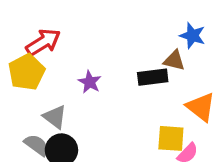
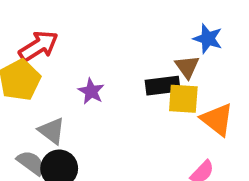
brown triangle: (174, 60) -> (187, 67), turned 40
yellow square: (171, 138) -> (183, 99), moved

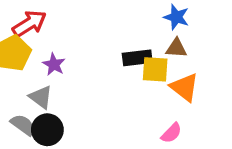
brown triangle: (187, 67) -> (176, 48), moved, turned -50
purple star: (91, 91) -> (54, 64), moved

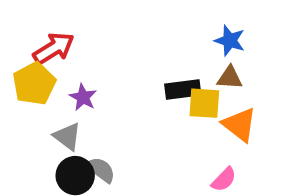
gray semicircle: (23, 125) -> (101, 170), moved

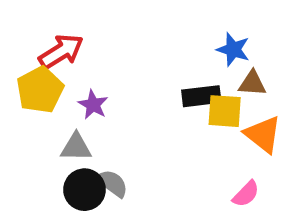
blue star: (230, 41) -> (233, 49), moved
gray triangle: (67, 136) -> (76, 147), turned -36

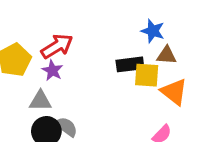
red arrow: (61, 52) -> (57, 46), moved

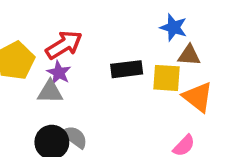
black rectangle: (130, 64) -> (127, 69), moved
gray triangle: (40, 101) -> (50, 92), moved

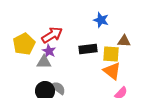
blue star: (173, 28) -> (101, 20), moved
orange triangle: (198, 97) -> (112, 71), moved

